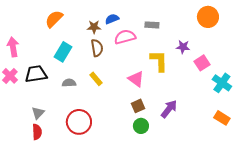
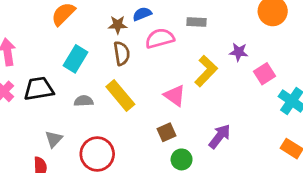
yellow L-shape: (159, 61) -> (206, 71), turned 45
yellow rectangle: (96, 79) -> (120, 96), size x1.6
brown square: (138, 106) -> (167, 132), moved
gray triangle: (38, 113) -> (54, 139), moved

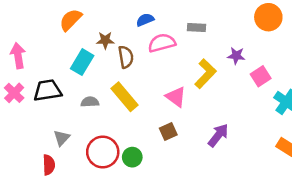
brown star: (118, 25) -> (105, 40), moved
green circle: (182, 159) -> (132, 157), moved

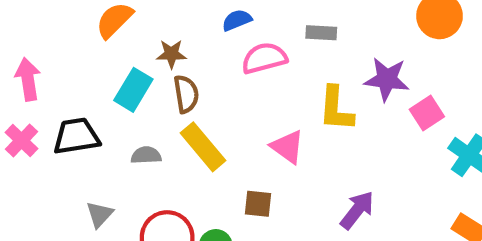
purple star: (236, 56) -> (387, 79), size x1.5
brown semicircle: (126, 57) -> (186, 94), moved
yellow L-shape: (205, 74) -> (336, 109), turned 140
brown square: (168, 131) -> (258, 204), moved, turned 30

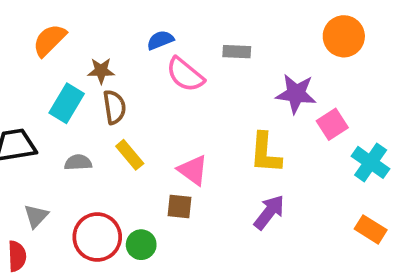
pink semicircle: (264, 58) -> (185, 75), turned -126
yellow L-shape: (336, 109) -> (265, 153), moved
yellow rectangle: (203, 147) -> (130, 155), size x0.7
pink triangle: (287, 147) -> (193, 170), moved

